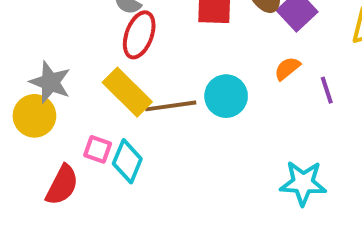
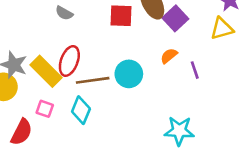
red ellipse: (139, 35) -> (69, 61), moved
yellow rectangle: (127, 92) -> (46, 71), moved
cyan diamond: (127, 161) -> (81, 110), moved

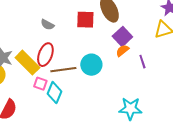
gray semicircle: (64, 13) -> (47, 25), moved
purple square: (175, 18) -> (122, 37), moved
pink square: (45, 109) -> (40, 84), moved

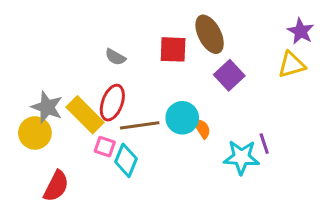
orange semicircle: (122, 51) -> (202, 128), moved, turned 96
purple line: (142, 62) -> (264, 144), moved
cyan star: (130, 109) -> (241, 157), moved

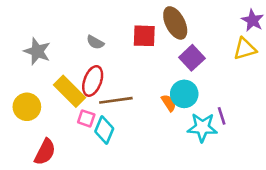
gray star: (47, 107) -> (37, 51), moved
cyan circle: (182, 118) -> (184, 94), moved

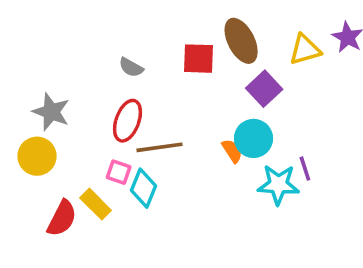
yellow triangle: (245, 49) -> (305, 50), moved
gray star: (37, 51) -> (51, 112), moved
yellow rectangle: (69, 91) -> (96, 204), moved, size x0.7

